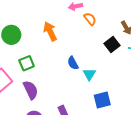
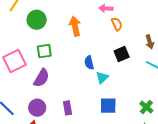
black square: (112, 44) -> (122, 54), moved
purple semicircle: (31, 90) -> (41, 78), turned 42

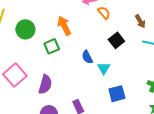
green square: (44, 51) -> (52, 46), moved

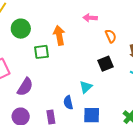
orange semicircle: (104, 13) -> (111, 36), moved
blue semicircle: (87, 57) -> (68, 102), moved

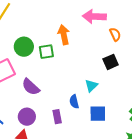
pink arrow: (90, 18) -> (94, 16), size x1.6
green circle: (21, 29) -> (24, 47), moved
purple semicircle: (25, 87) -> (31, 87), turned 102

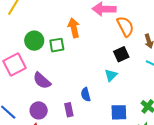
orange semicircle: (115, 34) -> (125, 26), size x1.5
cyan triangle: (91, 86) -> (111, 75), moved
blue square: (98, 114) -> (119, 112), moved

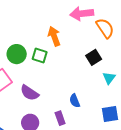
green square: (57, 45) -> (40, 56), turned 35
black square: (121, 54) -> (94, 57), moved
cyan triangle: (111, 75) -> (109, 78), moved

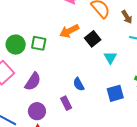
orange arrow: (54, 36) -> (69, 31), moved, turned -90
purple semicircle: (29, 93) -> (33, 81), turned -84

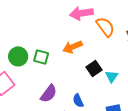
black square: (93, 39) -> (94, 69), moved
purple semicircle: (33, 81) -> (49, 94), moved

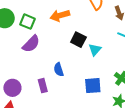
black square: (94, 69) -> (78, 40), turned -35
purple semicircle: (49, 94) -> (31, 44), moved

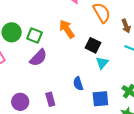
orange arrow: (60, 16) -> (67, 29), turned 72
black square: (78, 40) -> (93, 45), moved
blue semicircle: (59, 70) -> (78, 84), moved

